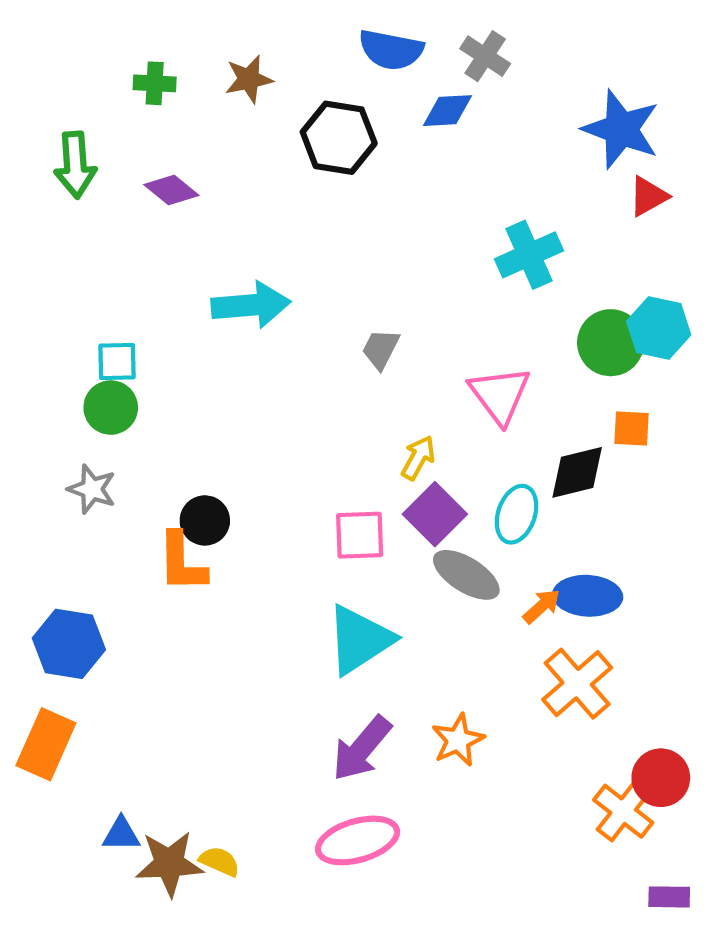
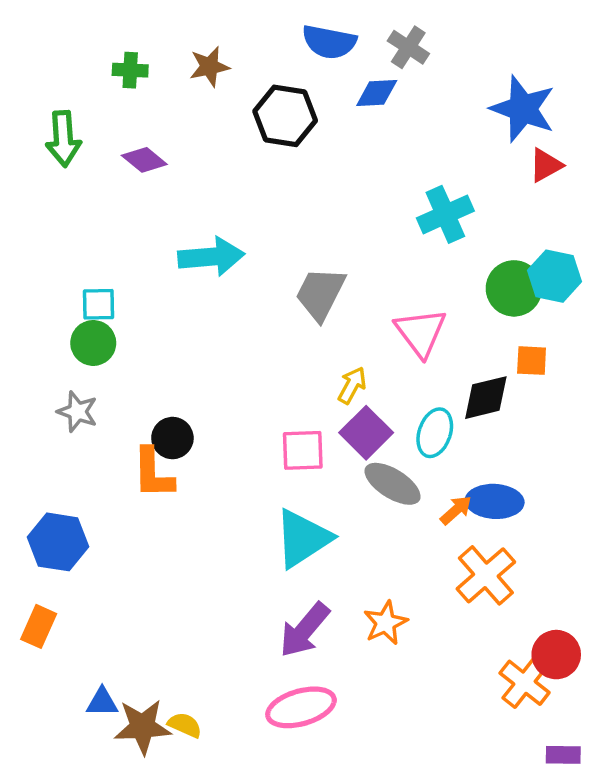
gray trapezoid: (381, 349) -> (320, 294), size x1.6
orange rectangle: (46, 744) -> (39, 626), size x0.7

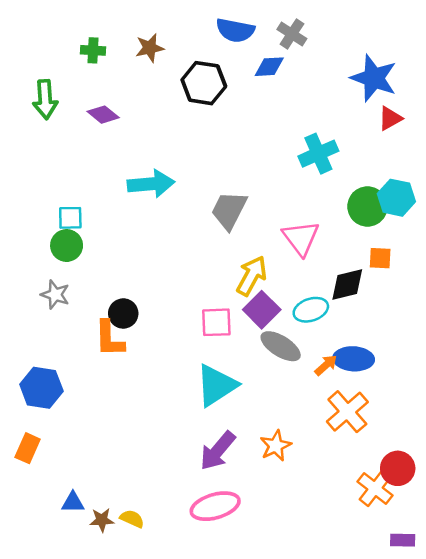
yellow arrow: (352, 385) -> (252, 276), size x1.5
cyan ellipse: (435, 433) -> (311, 310), turned 52
brown star: (143, 727) -> (102, 520), size x0.6

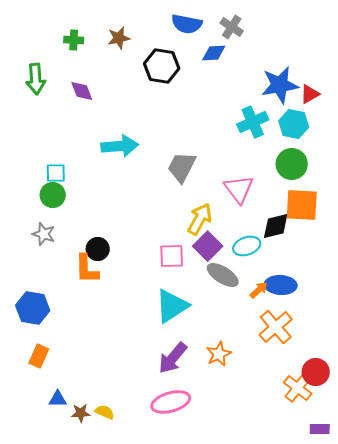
blue star: (374, 78) -> (280, 85), moved, turned -30
purple diamond: (103, 115) -> (82, 91), turned 30
cyan hexagon: (396, 198) -> (294, 124), moved
orange square: (380, 258) -> (302, 205), size x1.8
orange rectangle: (28, 448) -> (39, 356), moved

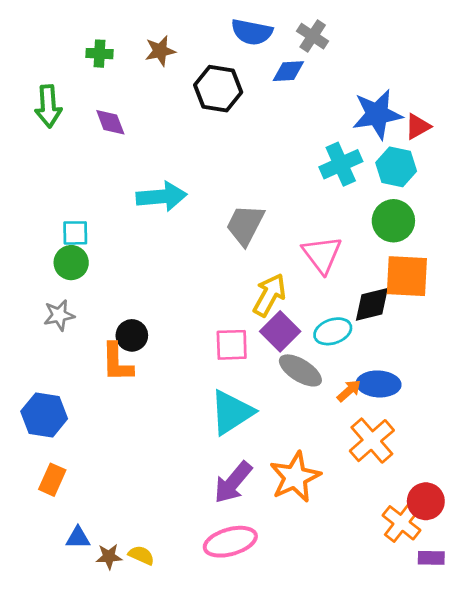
gray star: (44, 234) -> (59, 315), turned -30
orange star: (219, 354) -> (295, 477), size x1.5
purple rectangle: (320, 429) -> (431, 558), moved

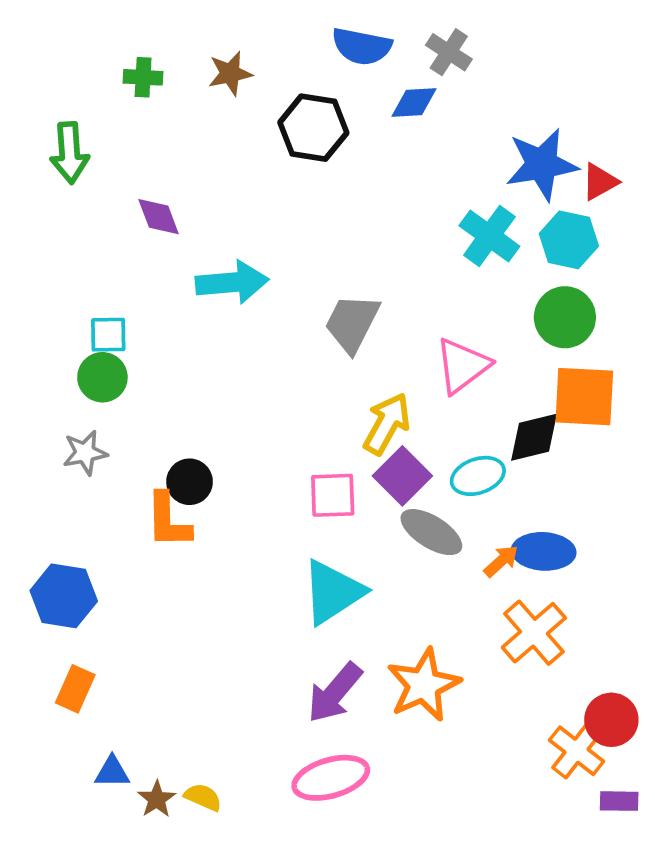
purple diamond: (110, 122) -> (159, 217), moved
cyan cross: (341, 164) -> (489, 236), turned -30
pink triangle: (322, 255) -> (462, 366), turned 30
brown star: (109, 557) -> (157, 799), turned -30

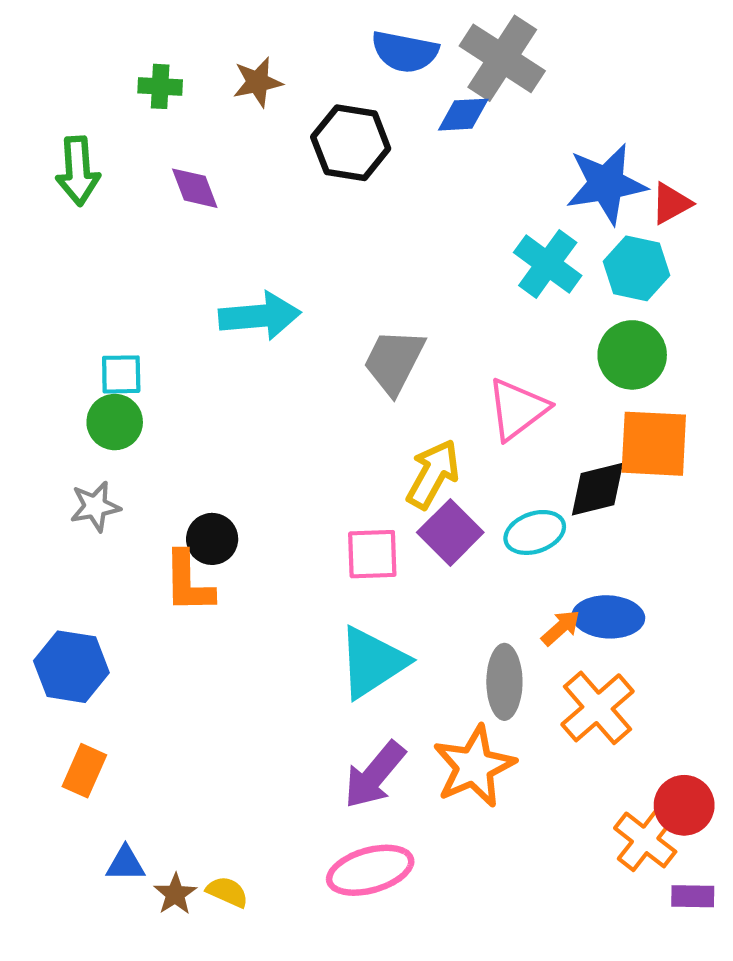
gray cross: (449, 52) -> (502, 58), size x1.6
purple diamond: (159, 217) -> (195, 188), moved
gray ellipse: (431, 532) -> (504, 682), moved, turned 58

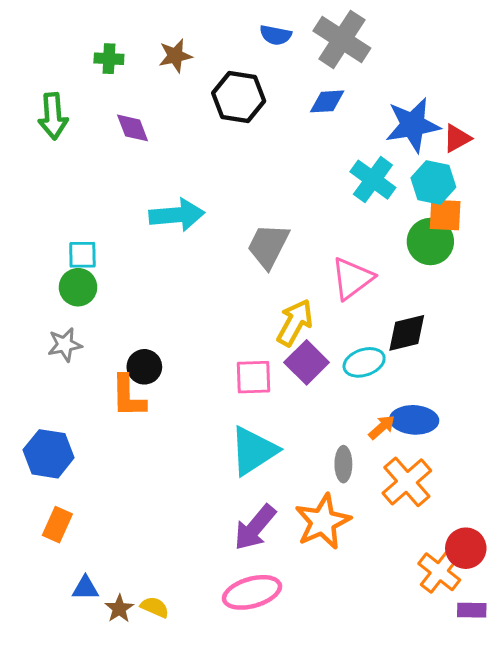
blue semicircle: (405, 52) -> (276, 35), size x0.7
blue diamond: (463, 115) -> (327, 101), moved
orange square: (654, 444) -> (445, 215), moved, size x0.7
gray ellipse: (504, 682) -> (343, 464), size x0.7

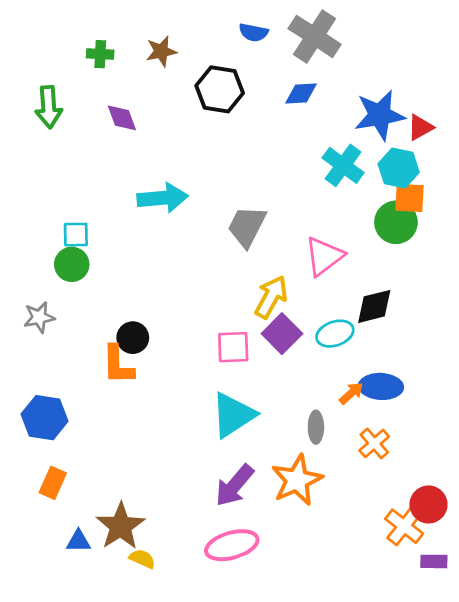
gray star: (65, 345) -> (39, 317), moved
orange cross: (407, 482) -> (374, 443), size x0.7
brown star: (119, 609) -> (121, 526), moved, size x1.8

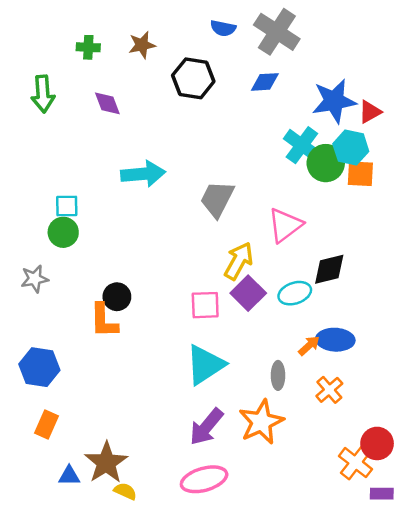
green circle: (396, 222) -> (326, 163), moved

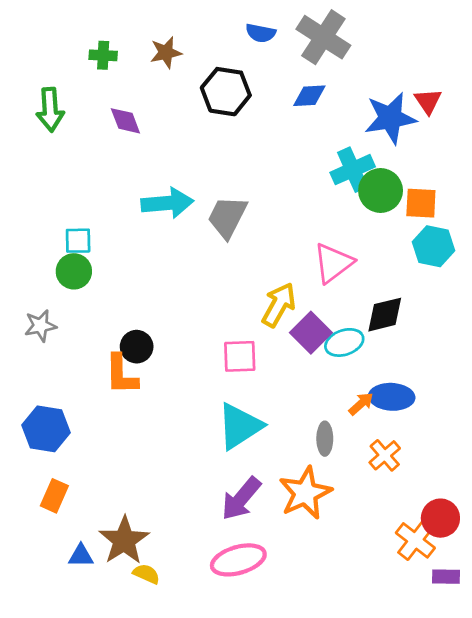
red triangle: (370, 112) -> (428, 101), moved, turned -35
cyan cross: (302, 145) -> (353, 170), turned 30
cyan hexagon: (351, 148) -> (434, 246), moved
gray trapezoid: (217, 199) -> (227, 217), moved
purple square: (248, 293) -> (311, 333), moved

